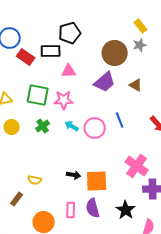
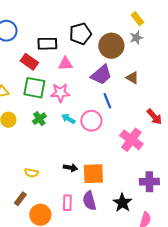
black pentagon: (70, 33) -> (80, 34), moved
red rectangle: (26, 57) -> (29, 62), moved
blue line: (120, 120) -> (107, 101), moved
pink cross: (137, 166) -> (131, 140), moved
brown rectangle: (17, 199) -> (20, 199), moved

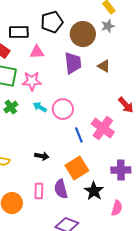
purple trapezoid: (101, 75) -> (73, 63), turned -55
blue line: (107, 101) -> (79, 135), moved
orange square: (93, 174) -> (77, 168), moved, turned -30

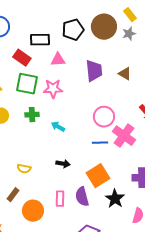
brown circle: (83, 34) -> (104, 27), moved
green cross: (11, 107) -> (32, 115), turned 32
cyan arrow: (40, 107) -> (58, 127), moved
pink circle: (63, 109) -> (104, 117), moved
blue line: (79, 135) -> (100, 143), turned -70

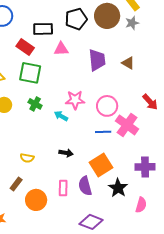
pink star: (53, 89) -> (75, 100), moved
green cross: (32, 115) -> (35, 104), turned 32

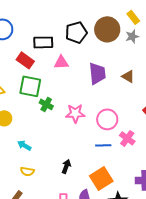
green cross: (35, 104) -> (46, 104), moved
cyan arrow: (61, 116) -> (24, 145), moved
pink cross: (127, 125) -> (127, 138), size x0.7
black arrow: (66, 153) -> (66, 166), turned -80

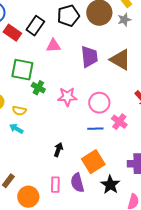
black rectangle: (43, 42) -> (35, 26), turned -54
red rectangle: (25, 60) -> (12, 33), moved
brown triangle: (128, 76) -> (120, 60), size x1.6
yellow semicircle: (27, 171) -> (19, 111), moved

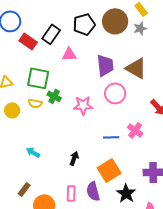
pink circle: (99, 103) -> (115, 93), moved
yellow semicircle: (19, 111) -> (35, 103), moved
cyan arrow: (16, 129) -> (33, 152), moved

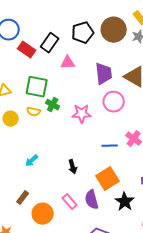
cyan arrow: (33, 152) -> (32, 161), turned -72
black arrow: (74, 158) -> (73, 167), turned 144
pink rectangle: (71, 193) -> (70, 202), turned -42

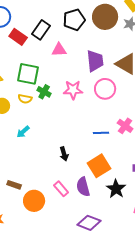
pink star: (82, 114) -> (73, 90), moved
cyan arrow: (32, 161) -> (23, 132), moved
brown rectangle: (23, 198) -> (14, 185), turned 72

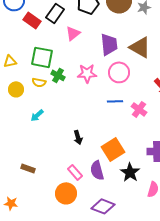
pink triangle: (59, 50) -> (73, 33), turned -35
blue line: (101, 133) -> (115, 101), moved
orange circle: (34, 201) -> (66, 193), moved

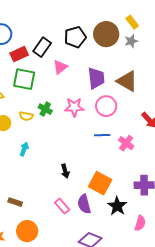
red rectangle: (32, 20) -> (19, 54), turned -60
green square: (42, 57) -> (24, 79), moved
cyan arrow: (37, 115) -> (24, 149), turned 152
orange square: (113, 149) -> (100, 183), turned -30
orange circle: (66, 193) -> (27, 231), moved

